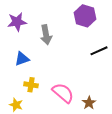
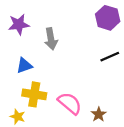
purple hexagon: (85, 16) -> (108, 18), moved
yellow cross: (31, 85) -> (34, 94), size x1.5

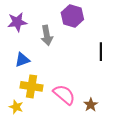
purple hexagon: (108, 18) -> (72, 16), moved
black line: (110, 57) -> (101, 52), turned -66

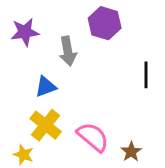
blue triangle: (22, 60) -> (46, 87), moved
yellow cross: (31, 86) -> (46, 125), turned 30

